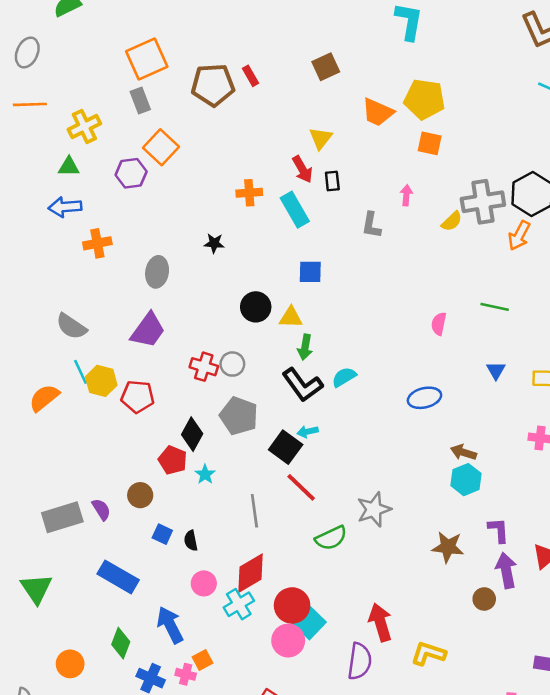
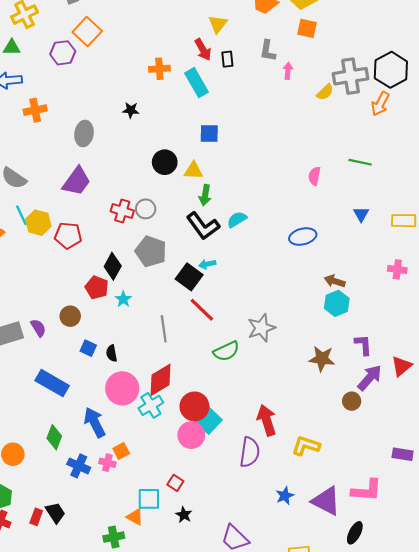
gray L-shape: (371, 225) -> (268, 51), moved
purple arrow: (506, 570) -> (370, 378), turned 52
pink circle: (204, 583) -> (122, 388), size x1.6

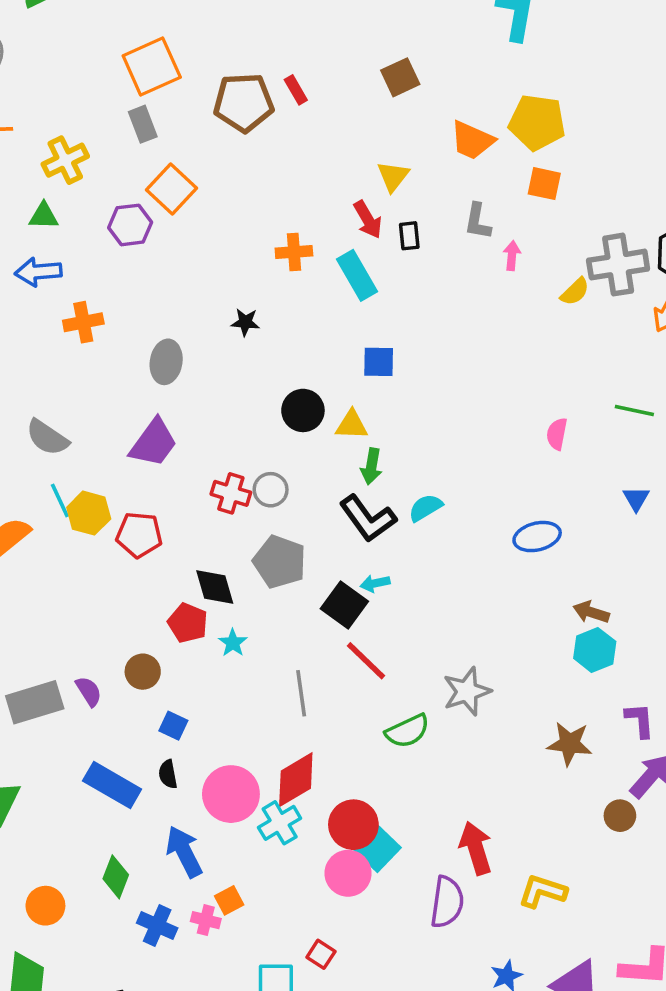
black diamond: (113, 266) -> (215, 587), turned -45
black semicircle: (112, 353) -> (168, 774), moved

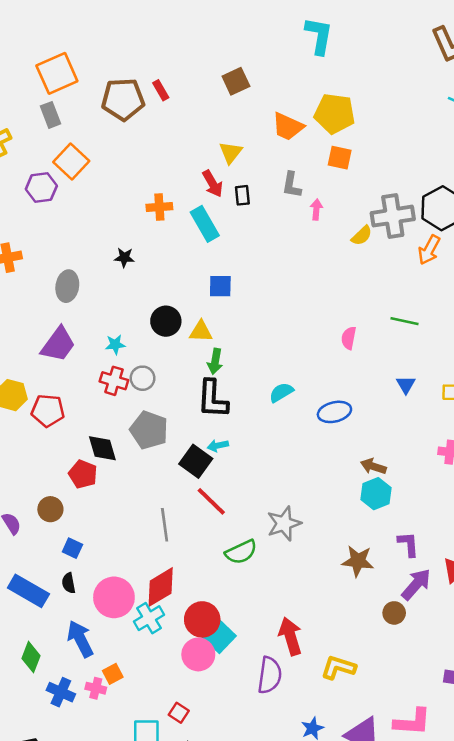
cyan semicircle: (425, 508) -> (281, 392), moved
black L-shape: (368, 519) -> (213, 399), turned 39
cyan star: (233, 643) -> (115, 344), moved, turned 30

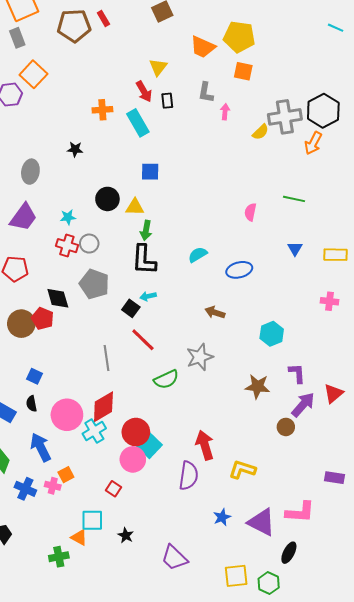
black square: (196, 461) -> (131, 308), size x0.7
brown arrow: (373, 466) -> (215, 312), moved
brown circle: (50, 509) -> (21, 324), moved, size x1.4
red square: (179, 713) -> (114, 489), moved

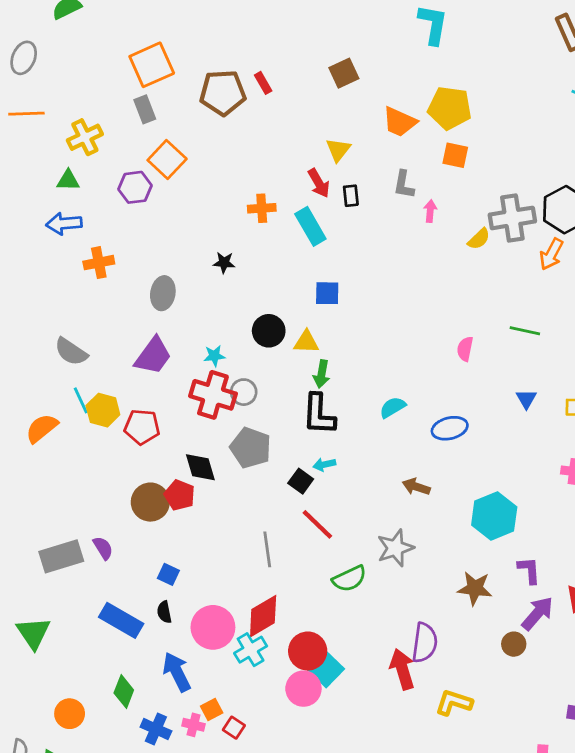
red cross: (67, 246) -> (213, 395), size x1.5
cyan hexagon: (272, 334) -> (494, 516), size x1.4
purple semicircle: (189, 476) -> (425, 643), moved
red square: (114, 489) -> (234, 728), moved

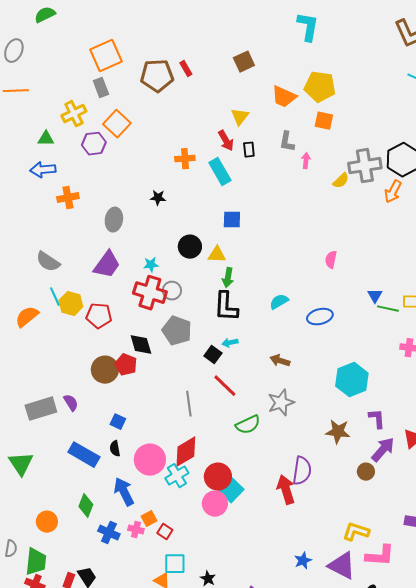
yellow cross: (85, 137) -> (74, 114), moved
green line: (525, 331) -> (388, 309), moved
brown arrow: (416, 487) -> (280, 361), moved
yellow L-shape: (454, 703) -> (356, 532), moved

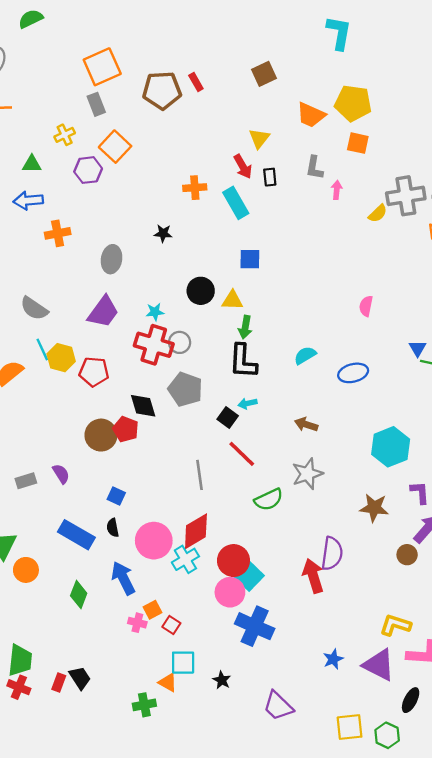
yellow cross: (74, 114) -> (65, 135), size x0.7
gray rectangle: (41, 409) -> (26, 481), size x0.6
orange circle: (47, 522) -> (26, 570), moved
blue cross: (109, 533) -> (255, 626), moved, size x1.5

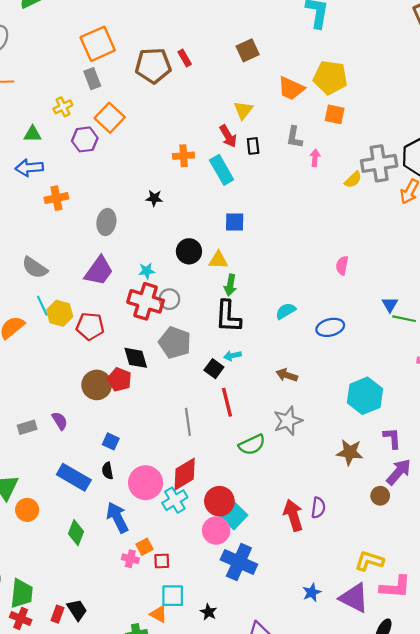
red line: (242, 454) -> (227, 402), turned 32
purple semicircle: (332, 554) -> (318, 508), moved, size x0.7
red square: (171, 625) -> (162, 561), turned -35

